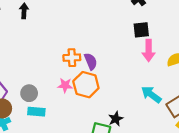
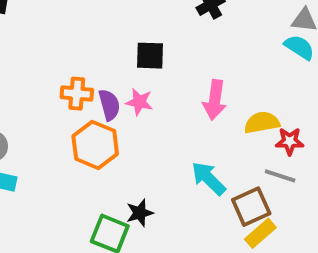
black square: (141, 30) -> (150, 56), moved
pink star: (65, 85) -> (139, 102), moved

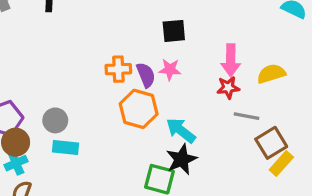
red star: (290, 141) -> (228, 88), moved
gray line: (280, 176) -> (246, 116), moved
cyan arrow: (209, 178) -> (181, 130), moved
black star: (140, 213) -> (182, 159), size x1.4

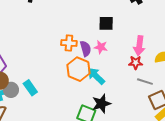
gray circle: (55, 120) -> (11, 90), moved
cyan arrow: (181, 130) -> (96, 76), moved
cyan rectangle: (66, 148) -> (30, 88), turned 42

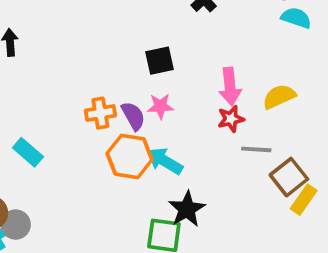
cyan rectangle: (30, 88) -> (28, 152), moved

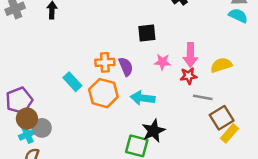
pink star: (160, 106) -> (162, 62), moved
cyan rectangle: (28, 152) -> (72, 82), moved
orange hexagon: (130, 156) -> (103, 93), moved
cyan arrow: (165, 161) -> (143, 98), turned -30

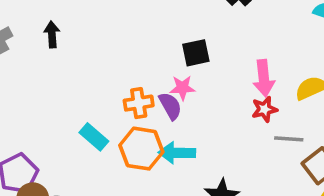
pink star: (162, 62) -> (182, 88), moved
cyan arrow: (143, 98) -> (177, 153), moved

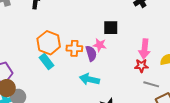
orange hexagon: (141, 149) -> (49, 43), moved

